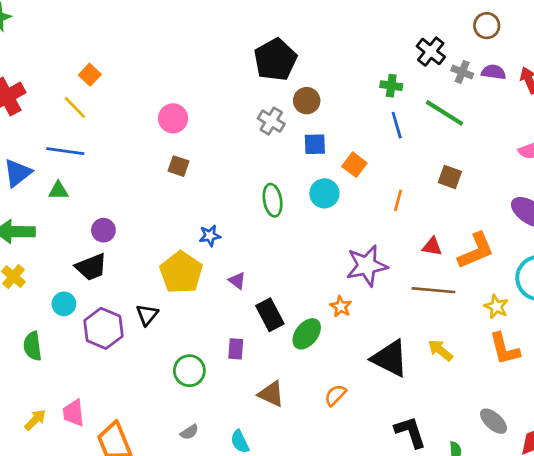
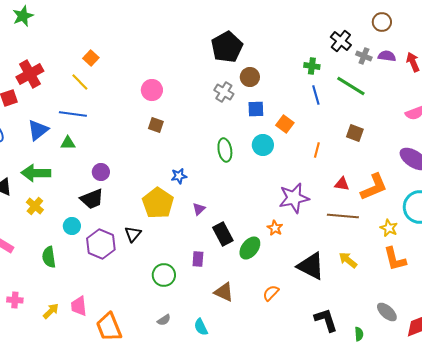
purple triangle: (237, 281) -> (199, 209), turned 40

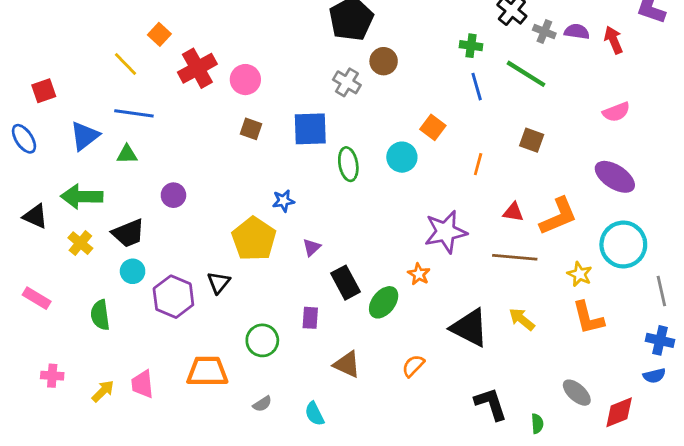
red cross: (30, 74) -> (197, 68), moved
yellow line: (80, 82) -> (126, 64), moved
blue square: (256, 109) -> (310, 129), moved, size x1.5
black trapezoid: (92, 199) -> (128, 233), moved
orange trapezoid: (109, 327) -> (207, 371), moved, turned 112

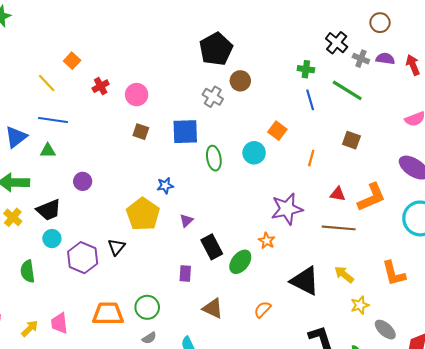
red cross: (197, 68) -> (101, 86), size x0.6
yellow star: (580, 274) -> (360, 305), moved, turned 30
green circle: (262, 340) -> (147, 307), moved

